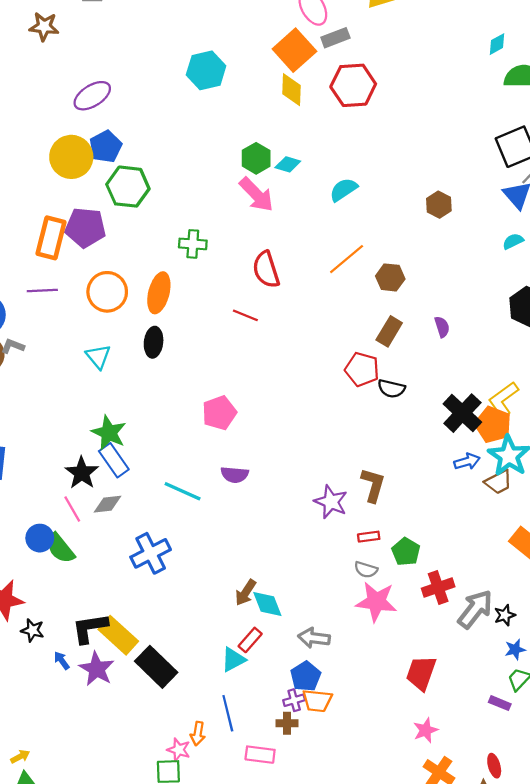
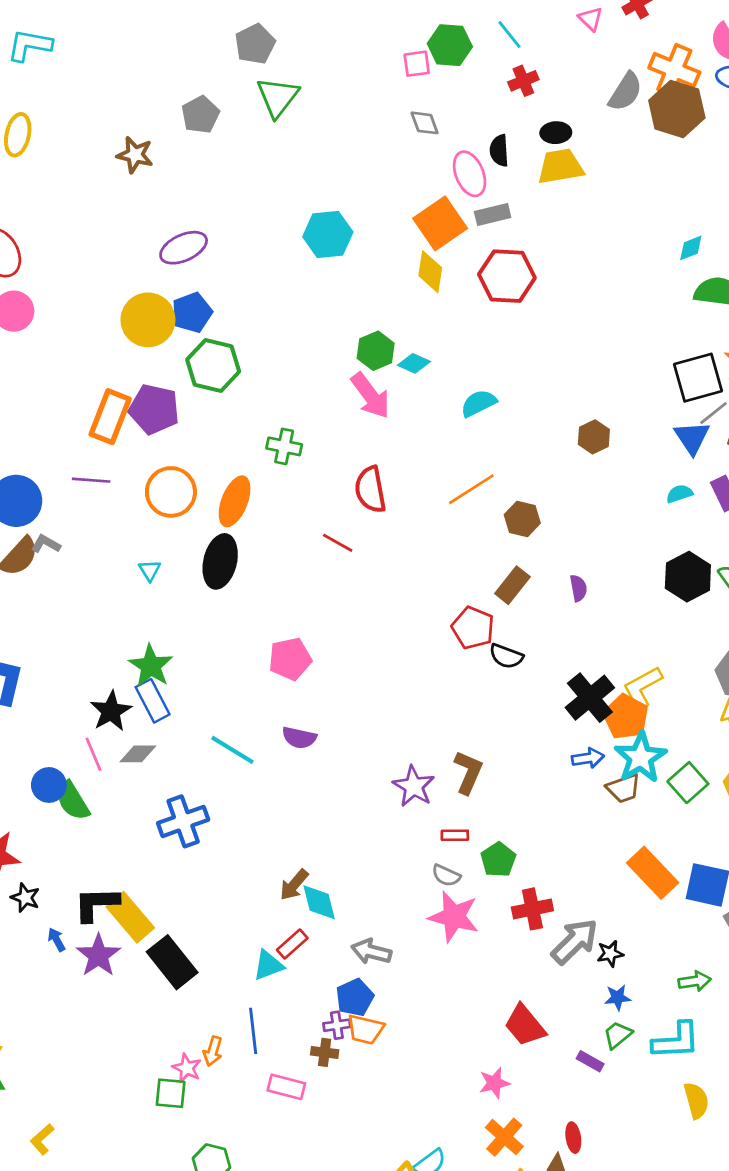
black ellipse: (154, 342) -> (220, 561), size x1.4
cyan triangle: (98, 357) -> (150, 570), size x0.7
red trapezoid: (421, 673) -> (525, 1025), moved, turned -66

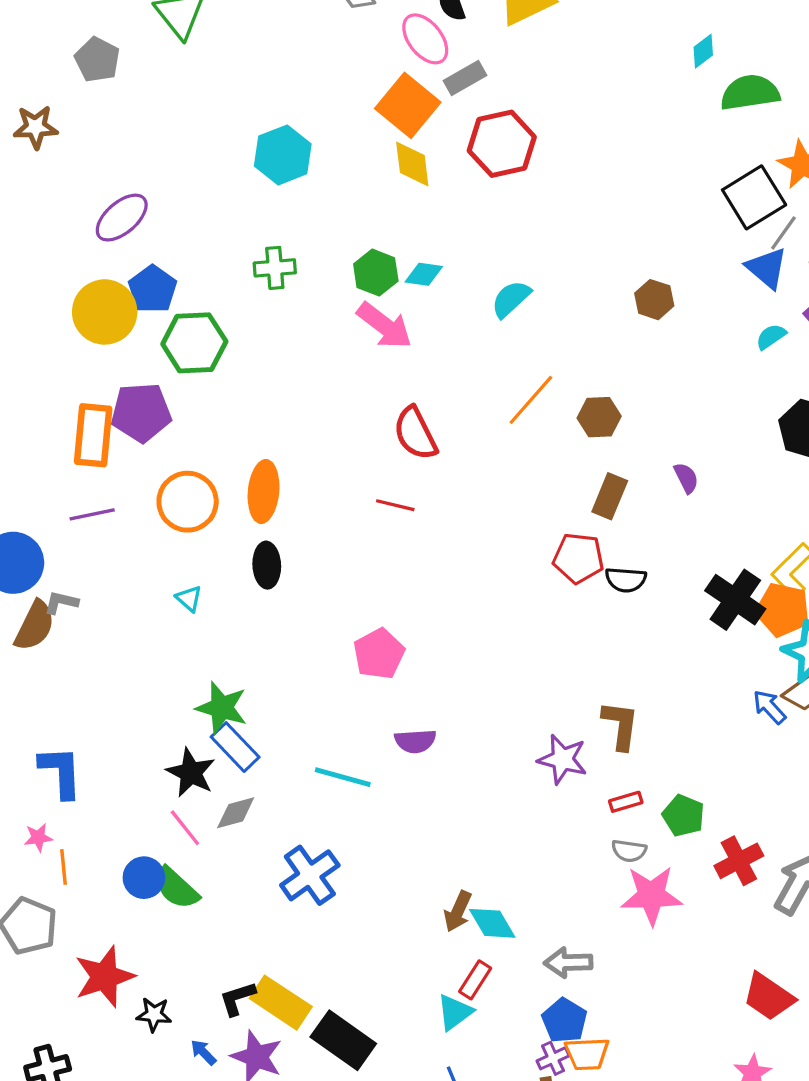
green cross: (284, 446) -> (275, 268), moved
black ellipse: (220, 561) -> (267, 565), size x0.7
blue arrow: (588, 758) -> (769, 707), moved, turned -108
black L-shape: (96, 904) -> (237, 998), size x0.7

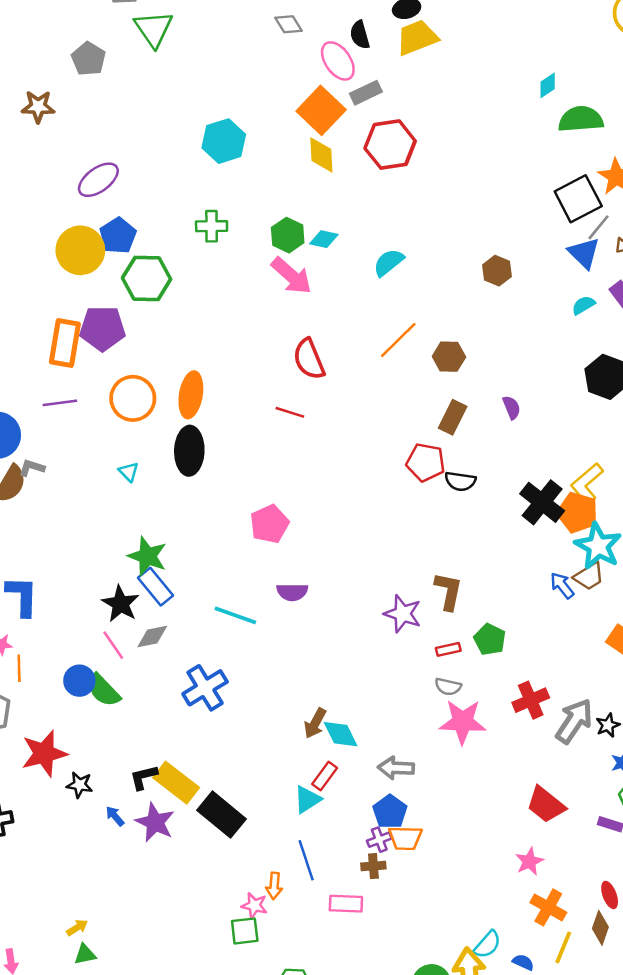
black ellipse: (267, 565) -> (189, 451), size x1.4
green pentagon: (684, 816) -> (490, 639), moved

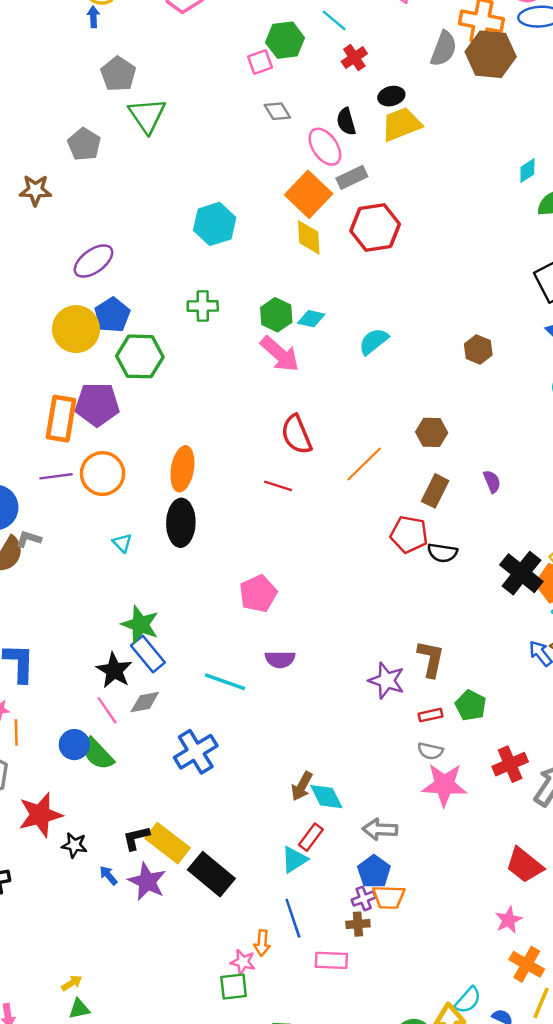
orange line: (398, 340) -> (364, 464), moved
orange circle: (133, 398) -> (103, 474), moved

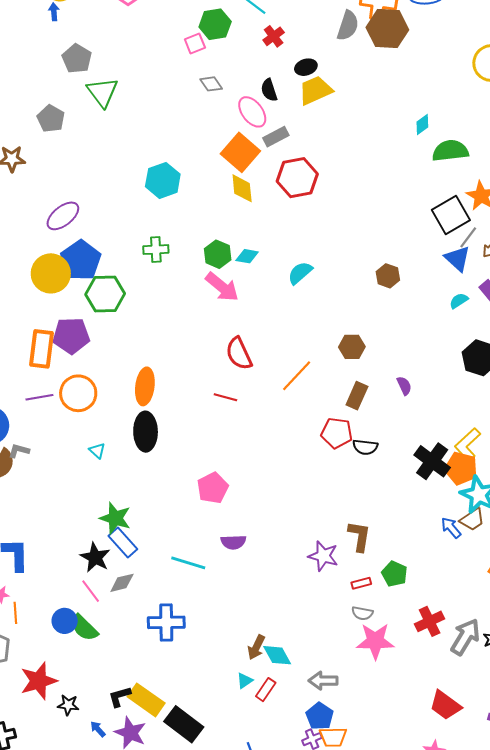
blue pentagon: (112, 315) -> (81, 260), size x1.4
blue cross: (196, 752) -> (166, 622), turned 33
cyan triangle: (294, 860) -> (245, 681), moved, size x0.7

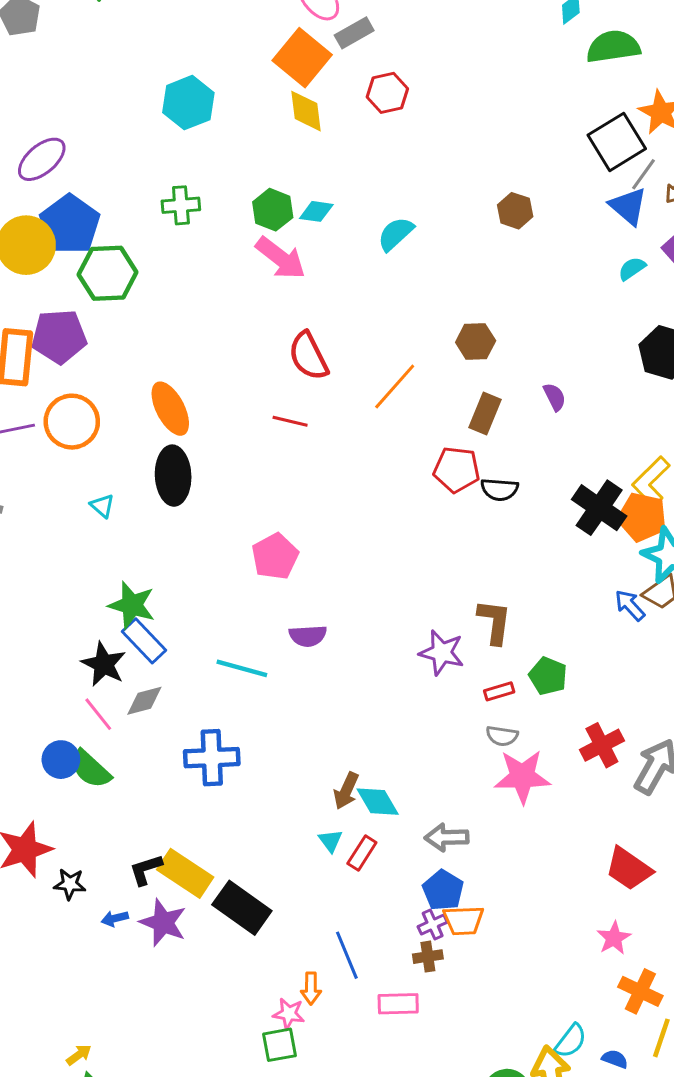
red hexagon: (297, 178) -> (387, 93), size x0.7
brown hexagon: (388, 276) -> (515, 211), moved
orange ellipse: (145, 386) -> (170, 409), turned -33
cyan triangle: (245, 681) -> (330, 841), turned -30
blue arrow: (98, 729) -> (115, 918), turned -60

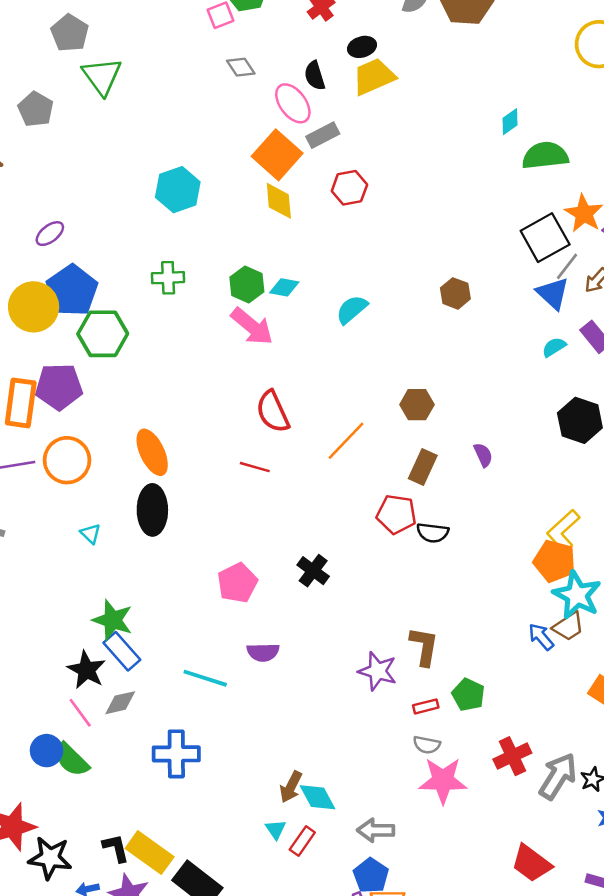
purple ellipse: (42, 159) -> (50, 234), size x0.7
black cross: (599, 508) -> (313, 571), moved, size x0.7
black L-shape: (146, 870) -> (116, 848), turned 92
black star: (70, 884) -> (50, 858), size x1.6

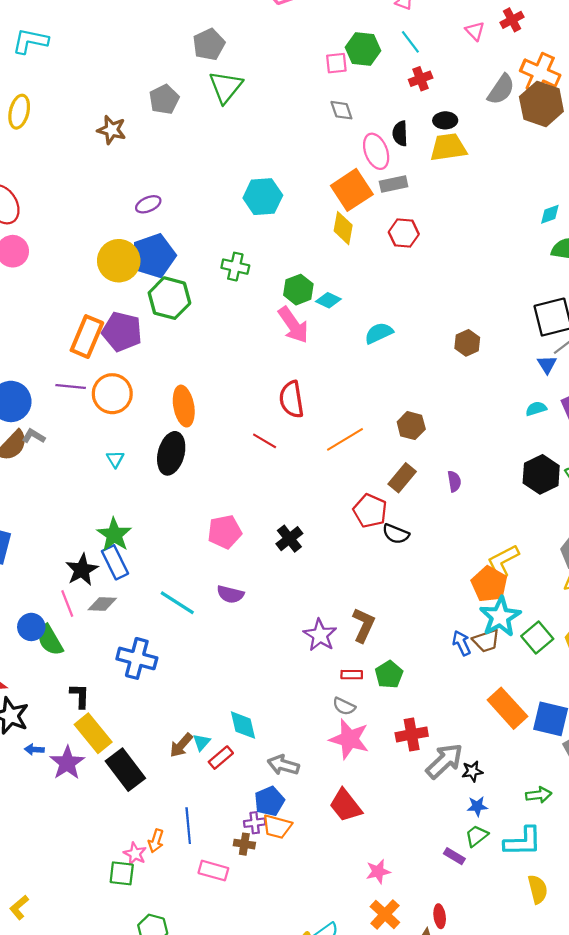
blue triangle: (553, 293) -> (547, 364), size x0.7
brown arrow: (291, 787) -> (181, 745), moved
black L-shape: (116, 848) -> (80, 696), moved
red trapezoid: (531, 863) -> (346, 805), moved

